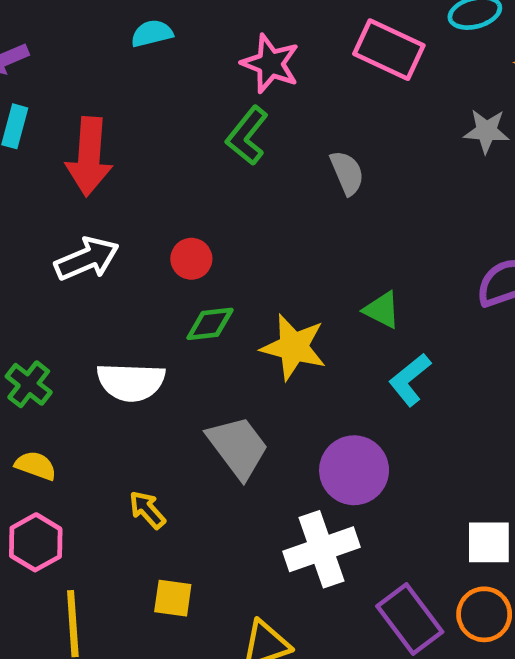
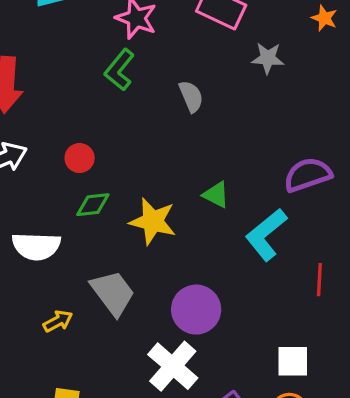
gray star: (486, 131) -> (268, 58), moved
cyan L-shape: (410, 380) -> (266, 235), moved, size x1.4
yellow arrow: (147, 510) -> (58, 321), moved, turned 104
white cross: (321, 549) -> (173, 366), turned -30

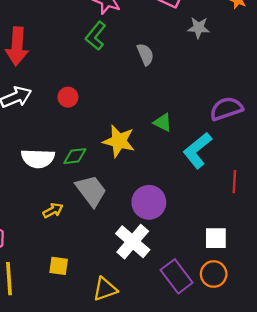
green diamond: (93, 205) -> (75, 156), moved

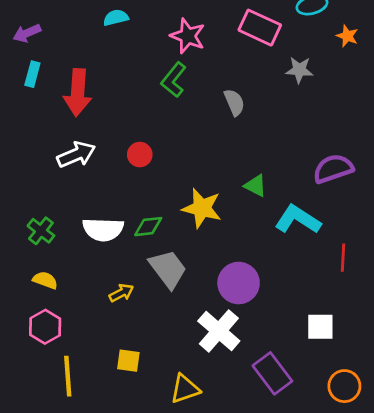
cyan L-shape: (197, 150) -> (298, 219), turned 72
orange circle: (214, 274) -> (344, 386), moved

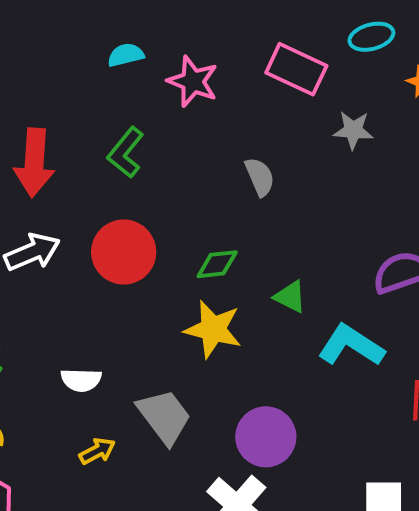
cyan semicircle: (116, 18) -> (126, 55), moved
green L-shape: (174, 80) -> (126, 152), moved
red circle: (140, 155) -> (124, 252), size x1.8
green diamond: (148, 227) -> (217, 264), moved
white semicircle: (103, 229) -> (81, 380), moved, size x0.7

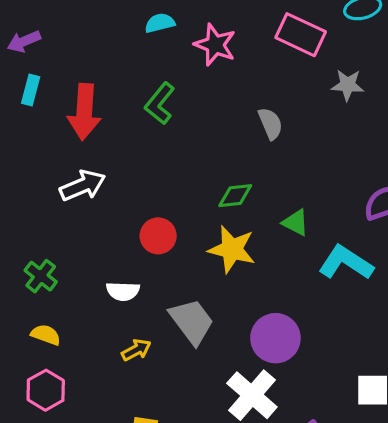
red circle: (124, 252) -> (158, 236), moved, size x0.7

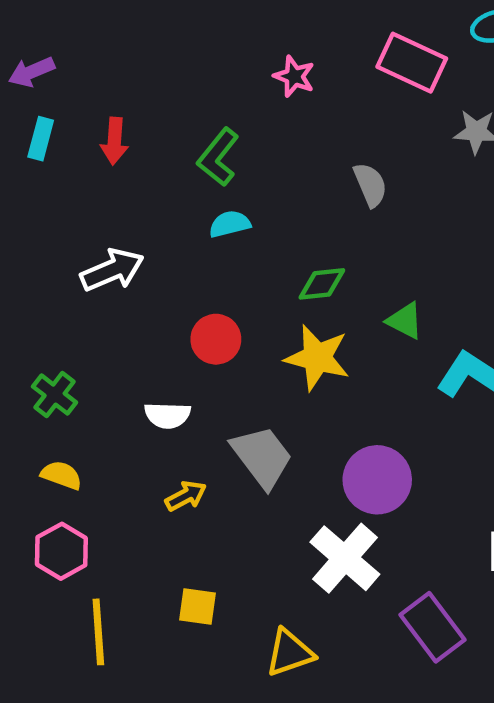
cyan semicircle: (160, 23) -> (230, 224), moved
pink star: (215, 45) -> (294, 76), size x0.7
red arrow: (84, 112) -> (114, 141), moved, size x0.6

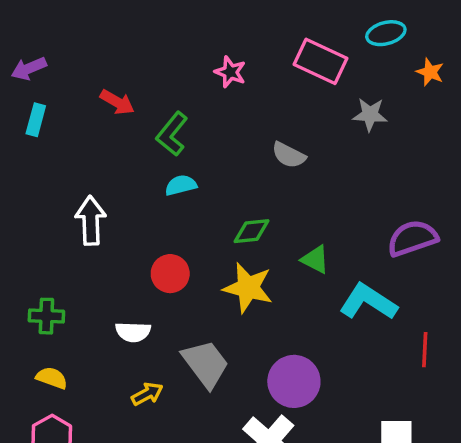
red arrow: (114, 141) -> (117, 102), moved, turned -64
gray semicircle: (370, 185) -> (289, 155), turned 140
white arrow: (112, 270) -> (91, 221), turned -69
green cross: (55, 395) -> (46, 316), turned -36

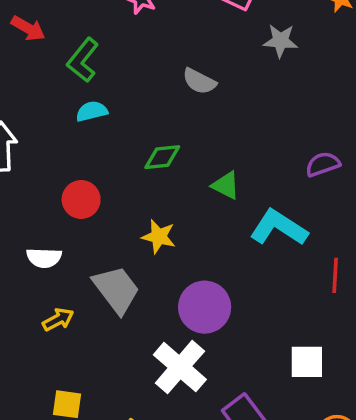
purple semicircle: (412, 238) -> (323, 164), size x0.7
yellow star: (248, 288) -> (159, 237), moved, size x0.7

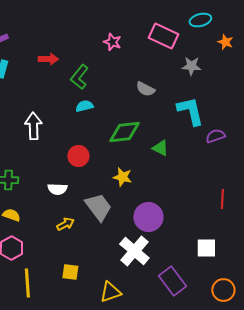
red arrow: (28, 28) -> (48, 59), turned -30
green diamond: (162, 157) -> (124, 132), size x1.5
cyan L-shape: (279, 228) -> (190, 111), moved, turned 44

